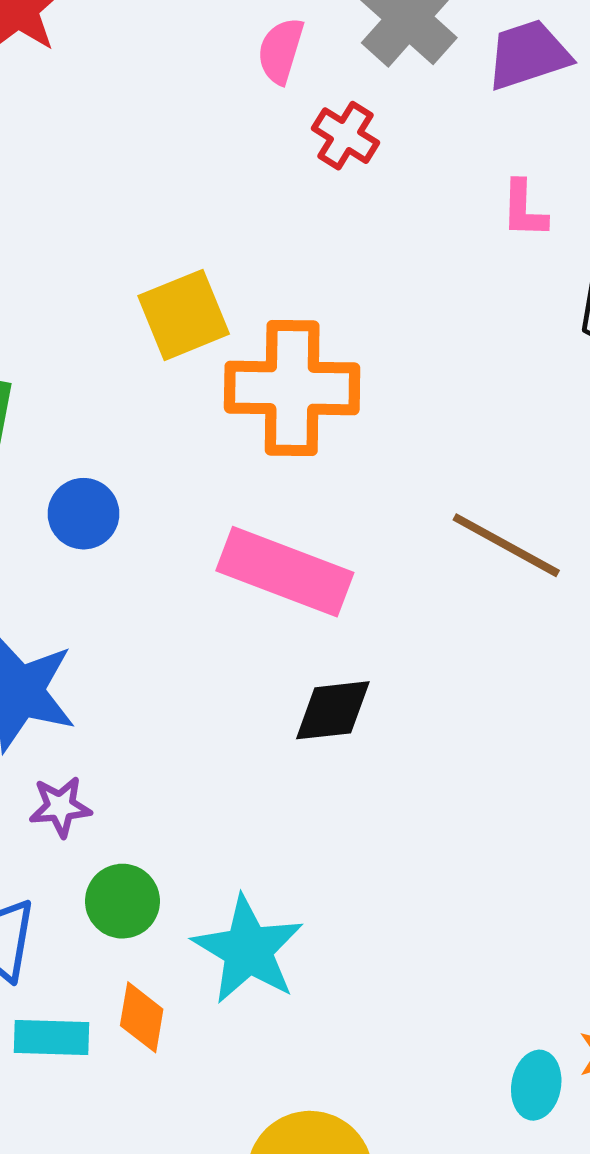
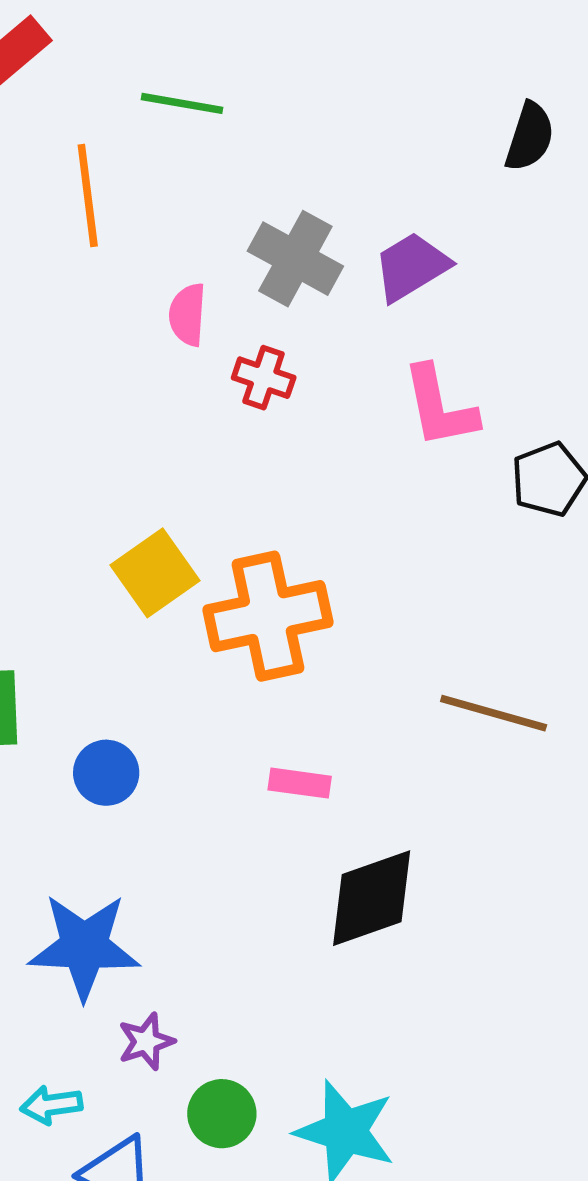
pink L-shape: (524, 209) -> (440, 407), size x1.6
pink rectangle: (285, 572) -> (300, 783), size x0.5
black diamond: (333, 710) -> (372, 898), size x1.4

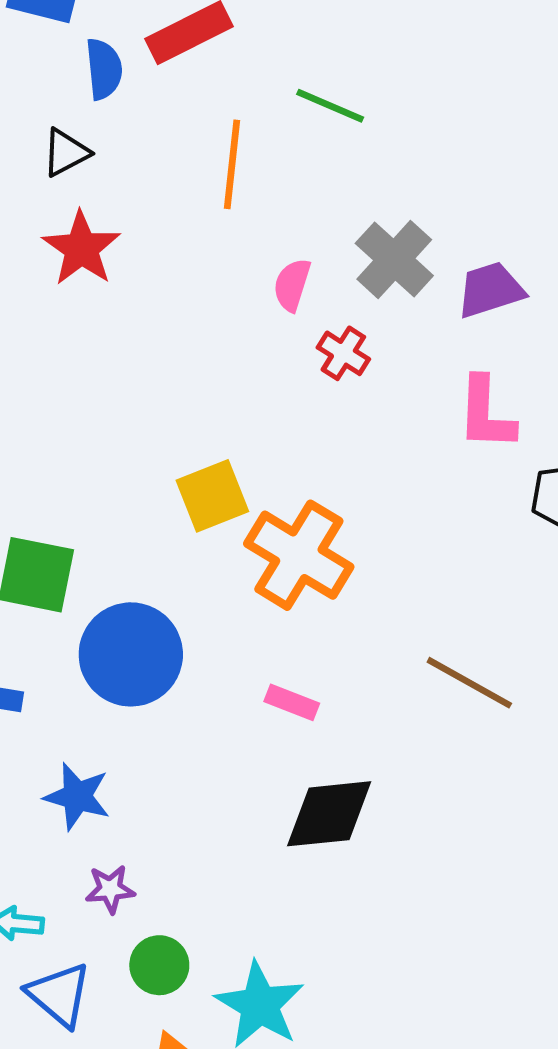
orange cross: (268, 616) -> (299, 555), turned 30
blue circle: (106, 773) -> (131, 654), size x1.8
blue star: (84, 946) -> (77, 796), size x0.7

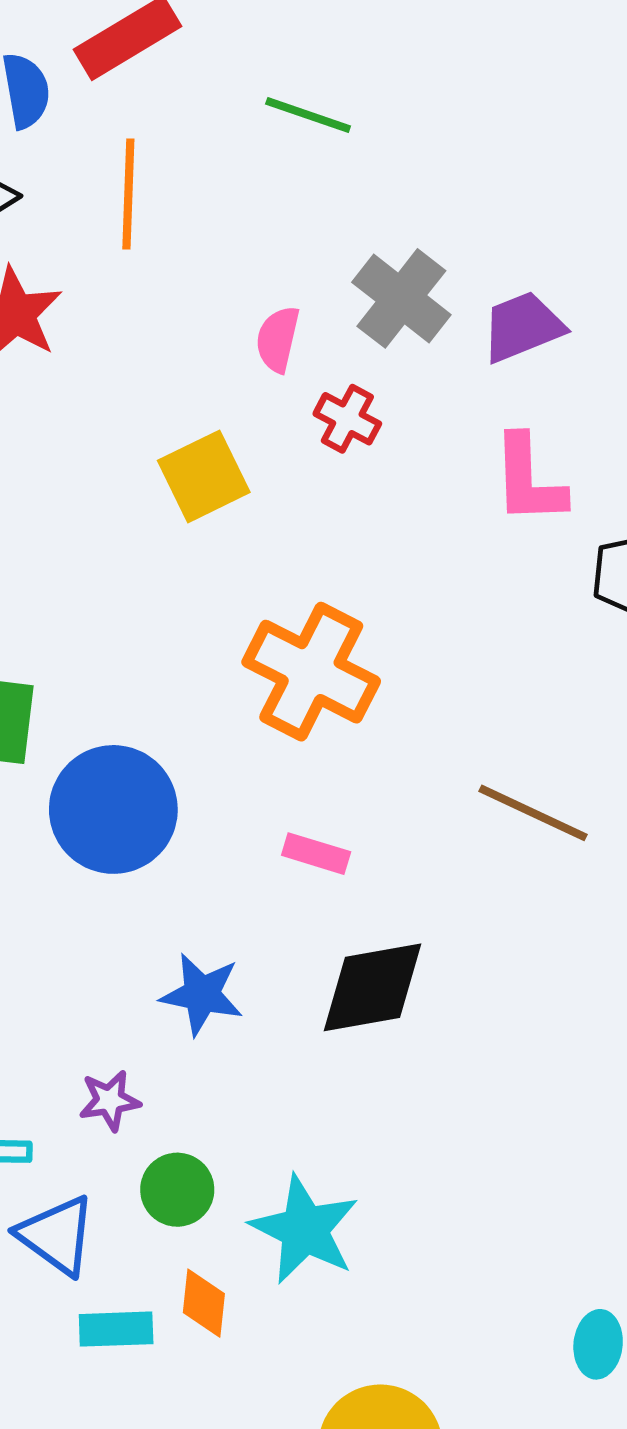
orange line: (232, 164) -> (128, 194), moved
yellow square: (212, 496) -> (204, 476), moved
blue star: (77, 796) -> (202, 994), moved

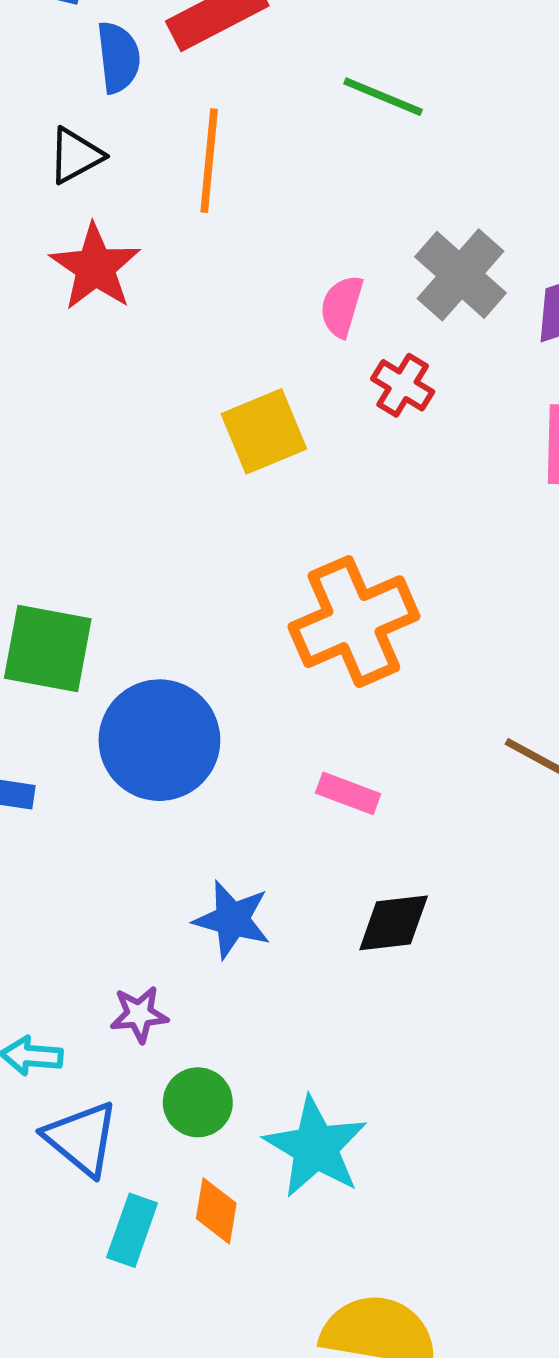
orange cross: (311, 672) -> (354, 622), turned 36
black diamond: (373, 987) -> (394, 923), size x0.7
cyan rectangle: (116, 1329) -> (132, 1230), turned -72

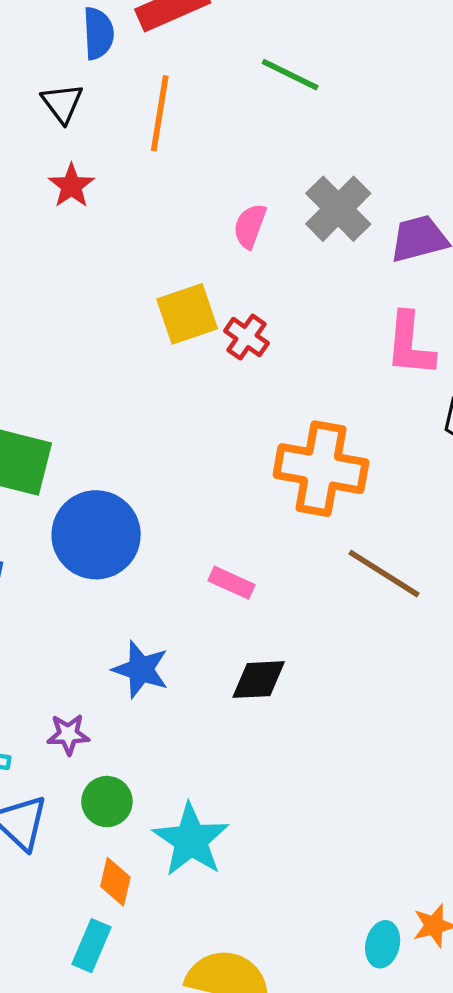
black triangle: (75, 155) -> (62, 103), turned -42
red star: (95, 267) -> (71, 186), size x0.7
red cross: (403, 385) -> (246, 337), moved
orange cross: (354, 622) -> (321, 469), moved, turned 30
cyan rectangle: (132, 1230) -> (92, 946), moved

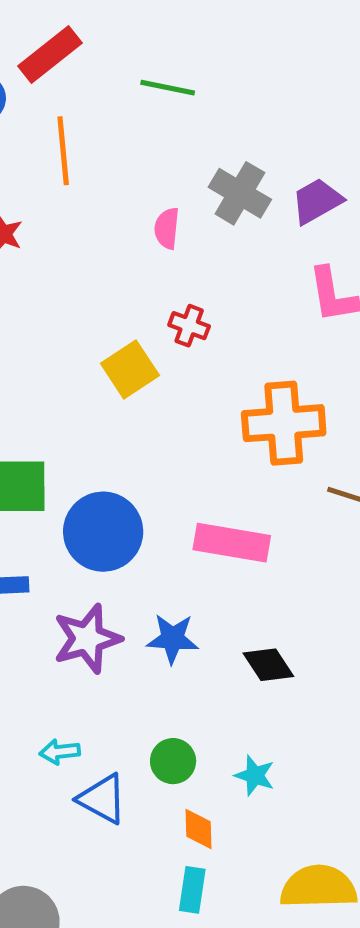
yellow square: (187, 314) -> (130, 369), moved
pink rectangle: (231, 583) -> (232, 543), size x1.8
black diamond: (259, 680) -> (268, 665), moved, turned 74
purple star: (68, 734) -> (87, 639), moved, size x1.8
cyan star: (191, 840) -> (255, 775), size x0.6

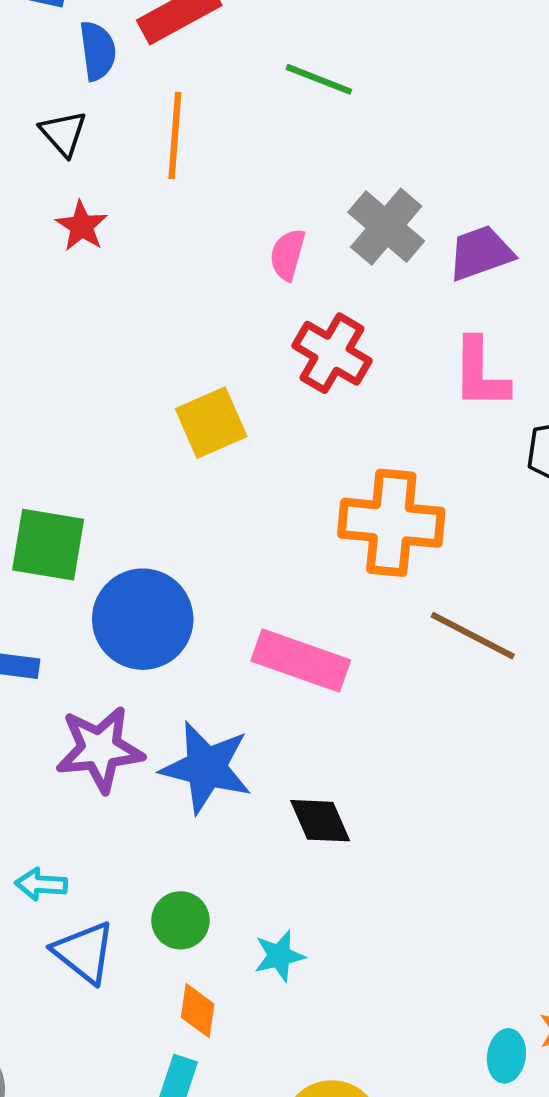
red cross: (189, 326) -> (332, 353), moved, size x1.5
blue star: (172, 639) -> (206, 767), size x1.4
cyan star: (255, 775) -> (279, 956), turned 30

